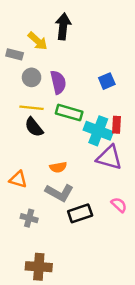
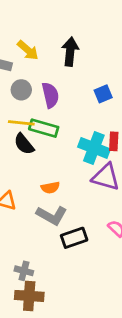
black arrow: (63, 26) -> (70, 52), moved
green rectangle: (69, 113) -> (44, 128), moved
gray cross: (29, 218) -> (24, 271), moved

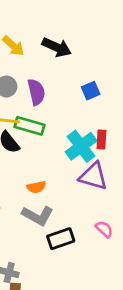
black arrow: (70, 52) -> (57, 47), turned 108
cyan cross: (94, 148) -> (81, 146), turned 32

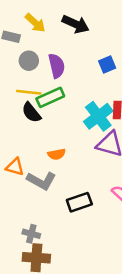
green rectangle: (29, 126) -> (50, 97), turned -40
gray L-shape: (38, 216) -> (41, 181), moved

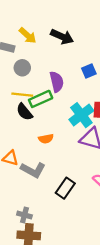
purple semicircle: (57, 66) -> (57, 82), moved
orange semicircle: (57, 154) -> (46, 139), moved
black rectangle: (79, 202) -> (65, 188), turned -36

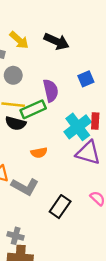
black semicircle: (24, 112) -> (16, 123), turned -36

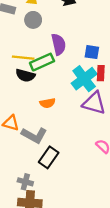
gray circle: (13, 75) -> (33, 20), moved
blue square: (86, 79) -> (92, 52), moved, turned 32
black rectangle: (60, 207) -> (49, 157), moved

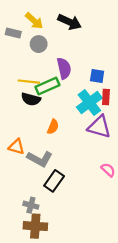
orange semicircle: (48, 103) -> (53, 127), turned -56

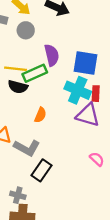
blue square: (97, 76) -> (86, 63), size x1.6
red rectangle: (106, 97) -> (96, 94), moved
cyan cross: (89, 103) -> (78, 90), turned -30

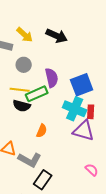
gray circle: (26, 30) -> (24, 65), moved
blue square: (86, 63) -> (82, 85), turned -30

